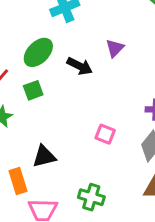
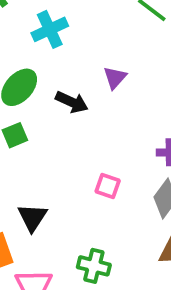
black triangle: (44, 156) -> (32, 217), turned -40

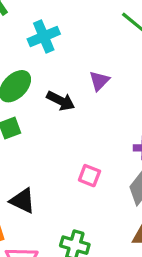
black triangle: (32, 217) -> (22, 201), turned -40

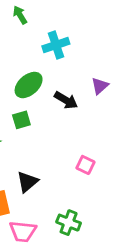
black triangle: (22, 201) -> (27, 182), turned 50

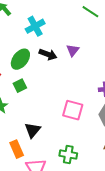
black arrow: (66, 100) -> (48, 54), moved
pink square: (85, 165) -> (73, 110), size x1.5

